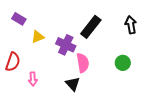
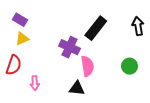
yellow triangle: (38, 37) -> (22, 39), moved
black triangle: (73, 84) -> (77, 88), turned -42

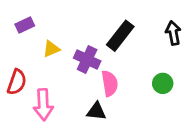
purple rectangle: (20, 20) -> (25, 25), turned -56
yellow triangle: (22, 39) -> (51, 49), moved
pink arrow: (35, 83) -> (43, 105), size x1.6

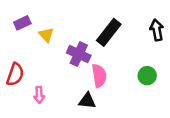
yellow triangle: (51, 49) -> (46, 35), moved, turned -49
pink arrow: (43, 105) -> (39, 95), size x0.6

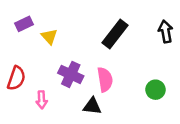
purple cross: (79, 54) -> (71, 74), moved
green circle: (147, 76) -> (155, 90), moved

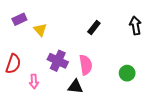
black rectangle: (115, 34) -> (94, 28), size x0.6

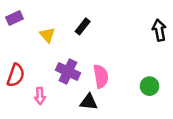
purple rectangle: (19, 19) -> (14, 18), moved
black rectangle: (94, 28) -> (83, 26), moved

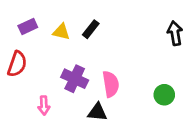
purple rectangle: (14, 18) -> (28, 27), moved
yellow triangle: (47, 35) -> (61, 32), moved, turned -35
red semicircle: (16, 75) -> (17, 64), moved

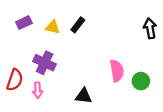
red semicircle: (17, 64) -> (15, 80), moved
purple cross: (75, 79) -> (45, 63), moved
pink semicircle: (111, 84) -> (117, 71), moved

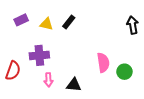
purple cross: (45, 63) -> (39, 55), turned -30
pink arrow: (38, 90) -> (48, 80), moved

